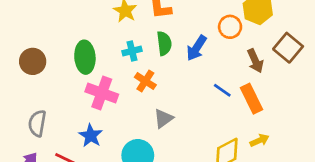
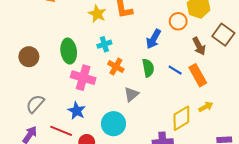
green semicircle: (164, 43) -> (148, 68), moved
gray semicircle: (37, 123) -> (35, 104), turned 36

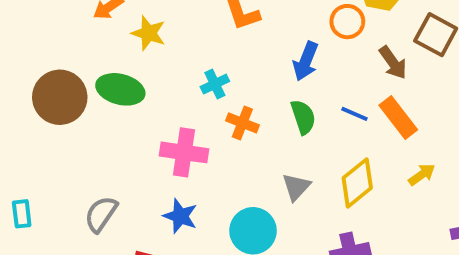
yellow star: (97, 14) -> (149, 33), moved
green ellipse: (69, 51) -> (120, 89), moved, turned -60
brown circle: (29, 57) -> (60, 97), moved, size x1.4
gray triangle: (131, 94) -> (296, 187), moved
yellow diamond: (181, 118) -> (357, 183), moved

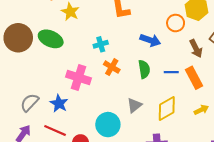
blue arrow: (306, 61) -> (150, 40), turned -102
blue line: (354, 114) -> (171, 72), turned -32
blue star: (180, 216) -> (59, 103), moved

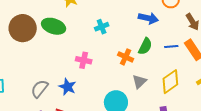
orange cross: (112, 67) -> (126, 57), moved
green semicircle: (144, 69) -> (145, 46), turned 42
pink cross: (79, 77) -> (84, 60), size x0.7

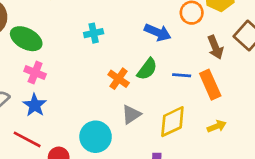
green ellipse: (54, 26) -> (26, 39), moved
pink cross: (84, 60) -> (35, 73), moved

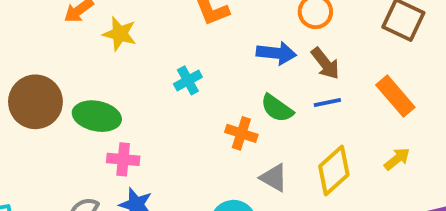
brown arrow: (215, 47) -> (325, 63), moved
green semicircle: (147, 69) -> (277, 108), turned 105
orange rectangle: (210, 85) -> (395, 96), moved
gray triangle: (131, 114) -> (274, 178), turned -40

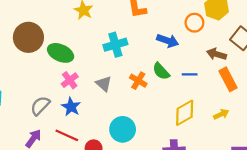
brown arrow: (325, 63) -> (217, 54), moved, turned 132
cyan cross: (188, 80) -> (115, 45), size x1.5
pink cross: (123, 159) -> (70, 80), turned 35
gray triangle: (274, 178) -> (104, 84), moved

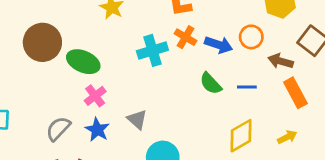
orange circle: (194, 23) -> (251, 37), moved
orange cross: (138, 81) -> (185, 37), moved
gray triangle: (104, 84) -> (137, 119), moved

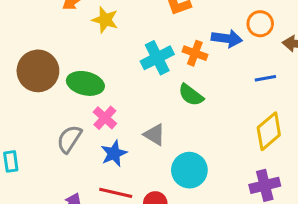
orange cross: (185, 37) -> (195, 53), moved
green semicircle: (211, 83) -> (191, 95), moved
gray semicircle: (58, 129) -> (69, 139), moved
blue star: (97, 130) -> (114, 153), turned 30

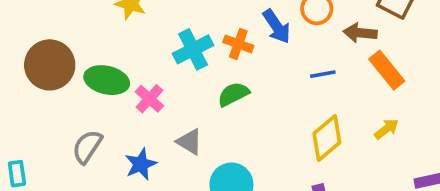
blue arrow: (227, 39) -> (277, 26), turned 48
green semicircle: (191, 95) -> (233, 94), turned 116
pink cross: (105, 118) -> (149, 99), moved

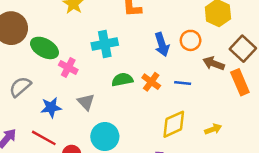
orange cross: (238, 44) -> (151, 82), moved
orange rectangle: (387, 70) -> (240, 82), moved
pink cross: (149, 99) -> (68, 67), turned -30

